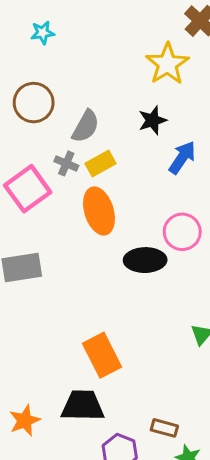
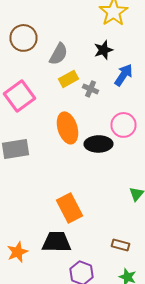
gray cross: (66, 163) -> (90, 89), moved
orange ellipse: (99, 211) -> (68, 128), moved
brown rectangle: (164, 428) -> (120, 245), moved

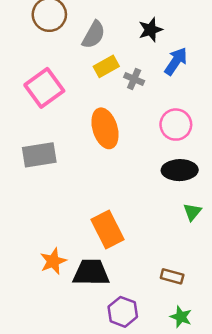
black ellipse: (98, 144) -> (180, 170), moved
orange star: (18, 252) -> (53, 261), moved

